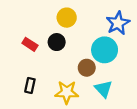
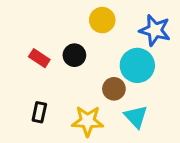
yellow circle: (67, 18) -> (102, 20), moved
blue star: (118, 23) -> (155, 30), turned -30

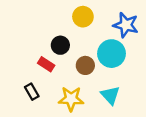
red rectangle: (39, 58) -> (46, 64), moved
brown circle: (114, 89) -> (85, 65), moved
black rectangle: (39, 112) -> (32, 92), turned -42

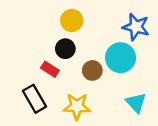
yellow circle: (83, 17) -> (72, 20), moved
black rectangle: (32, 92) -> (35, 99), size x1.5
cyan triangle: (110, 95) -> (136, 103), moved

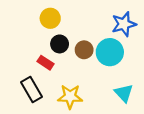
yellow circle: (72, 20) -> (50, 18), moved
blue star: (136, 27) -> (124, 24), turned -30
brown circle: (92, 70) -> (84, 50), moved

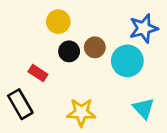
brown circle: (84, 50) -> (95, 47), moved
red rectangle: (46, 63) -> (38, 73), moved
black rectangle: (32, 90) -> (20, 104), moved

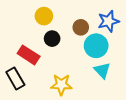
brown circle: (95, 47) -> (81, 27), moved
red rectangle: (38, 73) -> (29, 55), size x1.5
cyan triangle: (144, 108) -> (102, 70), moved

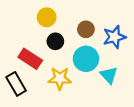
blue star: (108, 21) -> (114, 37), moved
cyan circle: (96, 46) -> (86, 59), moved
yellow star: (61, 85) -> (60, 78), moved

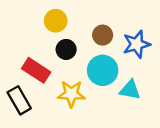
cyan triangle: (109, 75) -> (130, 90), turned -36

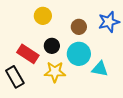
blue star: (137, 44) -> (109, 22), moved
black circle: (66, 49) -> (52, 46), moved

